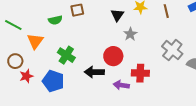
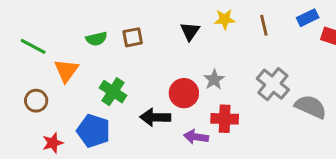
brown square: (77, 10) -> (133, 37), moved
gray star: (130, 34) -> (214, 80), moved
red star: (26, 76) -> (53, 143), moved

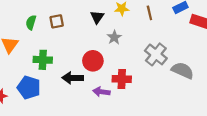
green semicircle: (96, 39) -> (31, 22), turned 120
gray star: (214, 80) -> (114, 37), moved
green cross: (113, 92) -> (43, 60), turned -30

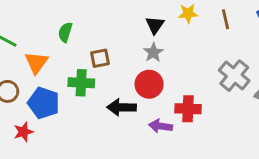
brown square: (57, 21) -> (100, 58), moved
gray star: (114, 37) -> (153, 52), moved
blue pentagon: (29, 88) -> (44, 103), moved

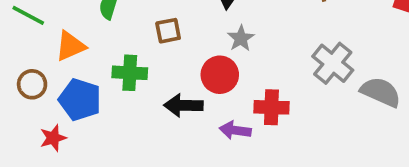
gray star: (153, 52) -> (241, 38), moved
brown square: (100, 58) -> (168, 31), moved
orange triangle: (36, 63) -> (70, 46), turned 30

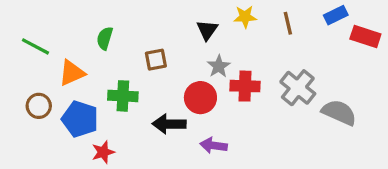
red cross: (271, 107) -> (245, 86), moved
red star: (53, 138) -> (103, 152), moved

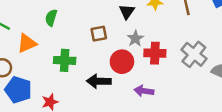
brown square: (156, 60) -> (99, 34), moved
blue pentagon: (80, 119) -> (18, 90), moved
purple arrow: (214, 145) -> (144, 91), moved

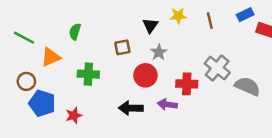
red cross: (155, 53) -> (187, 84), moved
black arrow: (99, 81) -> (131, 108), moved

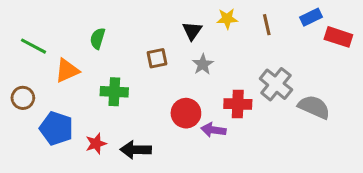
red circle: (145, 75) -> (186, 113), moved
brown circle: (26, 81) -> (23, 98), moved
black arrow: (131, 108) -> (136, 150), moved

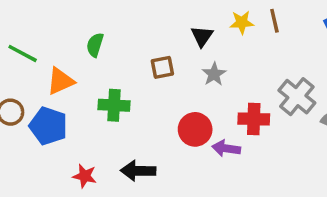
brown line: (267, 25) -> (274, 21), moved
blue pentagon: (56, 128) -> (48, 126), moved
red star: (96, 144) -> (85, 176), moved, turned 30

